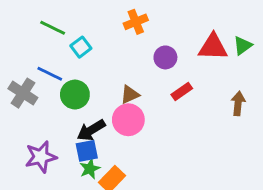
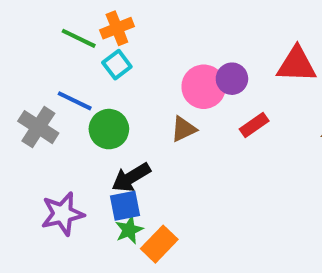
orange cross: (136, 22) -> (117, 28), moved
pink circle: (128, 120) -> (204, 87), moved

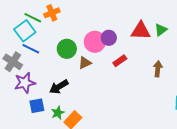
cyan square: (117, 65) -> (25, 31), moved, size x1.5
green circle: (109, 129) -> (67, 49), moved
blue square: (125, 206) -> (37, 106), moved
purple star: (63, 214) -> (25, 83), moved

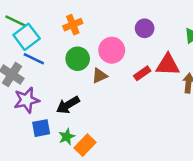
orange cross: (52, 13) -> (73, 25), moved
green line: (33, 18) -> (16, 21), moved
red triangle: (141, 31) -> (168, 65), moved
purple circle: (109, 38) -> (145, 28), moved

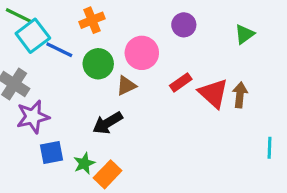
blue line: (34, 59) -> (59, 50), moved
red triangle: (168, 65) -> (213, 93), moved, turned 40
black arrow: (68, 105) -> (108, 123), moved

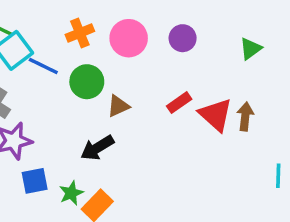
pink circle: (142, 53) -> (129, 38), moved

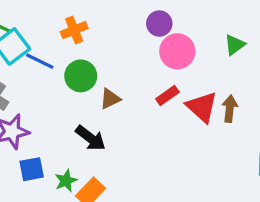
pink circle: (129, 38) -> (177, 51), moved
purple circle: (183, 38) -> (159, 24), moved
black arrow: (97, 148) -> (91, 138), turned -112

